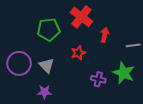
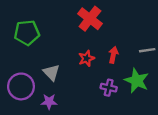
green pentagon: (49, 30) -> (27, 33), moved
red arrow: (105, 35) -> (113, 55), moved
purple circle: (19, 63) -> (21, 86), moved

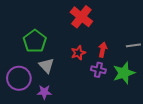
green pentagon: (27, 33) -> (35, 41), moved, turned -30
green star: (137, 81) -> (124, 73), turned 30
purple cross: (109, 88) -> (98, 70), moved

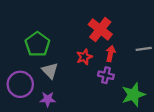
red cross: (81, 17) -> (100, 29), moved
green star: (124, 73) -> (133, 95), moved

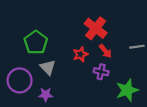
red arrow: (111, 53) -> (105, 51), turned 128

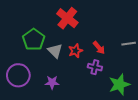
red cross: (96, 28) -> (67, 18), moved
gray triangle: (48, 67) -> (55, 51), moved
purple star: (46, 95) -> (52, 82), moved

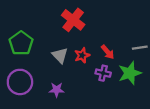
green pentagon: (34, 40) -> (21, 43), moved
green star: (119, 84) -> (130, 73), moved

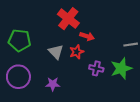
green pentagon: (21, 43) -> (19, 40), turned -30
red arrow: (108, 52) -> (87, 36), moved, turned -32

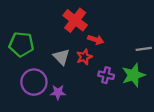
purple circle: (18, 77) -> (34, 82), moved

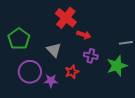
green pentagon: (21, 44) -> (19, 39), turned 30
red star: (84, 57) -> (72, 72), moved
purple cross: (106, 75) -> (91, 56), moved

